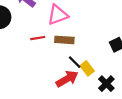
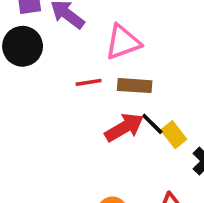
red arrow: (67, 79) -> (124, 127), moved

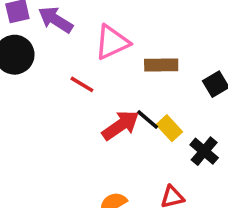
red line: (89, 82) -> (82, 84), turned 45
brown rectangle: (135, 86) -> (161, 65), moved

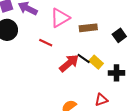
black cross: (204, 151) -> (116, 73), turned -35

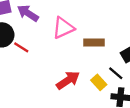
red line: (46, 43) -> (21, 47), moved
black line: (84, 58) -> (116, 73), moved

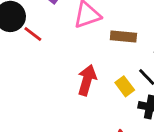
red arrow: (68, 80) -> (87, 80), turned -45

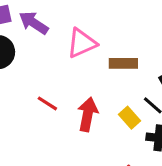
red line: (33, 34) -> (47, 103), moved

